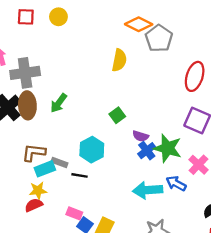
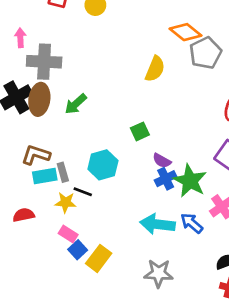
gray rectangle: (59, 163) -> (63, 172), turned 42
yellow star: (38, 191) -> (66, 202), moved

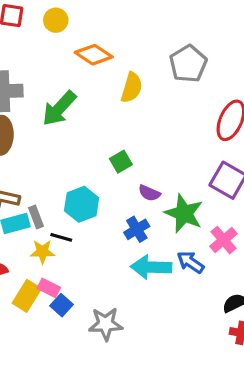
orange diamond: (186, 32) -> (94, 55), moved
green arrow: (76, 104) -> (59, 108), moved, size x1.4
blue cross: (166, 179) -> (137, 229), moved
yellow rectangle: (99, 258) -> (27, 296), moved
gray star: (159, 273) -> (106, 324), moved

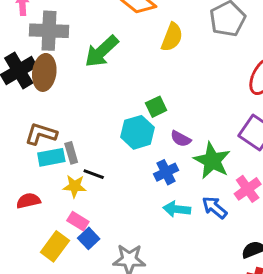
cyan hexagon: (82, 204) -> (138, 132), moved
cyan arrow: (151, 267) -> (177, 209), size x0.7
yellow rectangle: (27, 296) -> (55, 246), moved

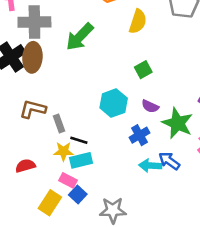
green square: (156, 107) -> (143, 70), moved
cyan rectangle: (51, 157) -> (81, 160), moved
blue arrow: (215, 208) -> (169, 161), moved

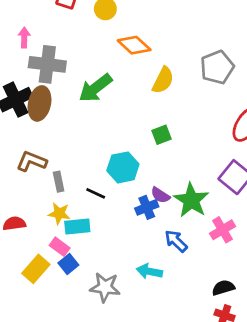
purple semicircle: (150, 106) -> (160, 195), moved
black line: (79, 140) -> (96, 193), moved
cyan arrow: (150, 166) -> (149, 271), moved

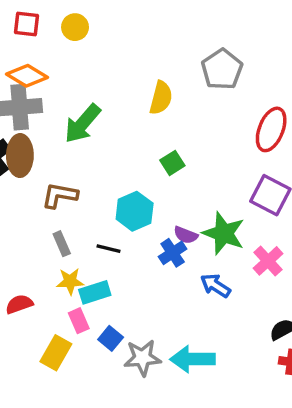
orange diamond: (134, 45) -> (27, 76), moved
brown L-shape: (32, 161) -> (60, 195), moved
pink rectangle: (60, 247) -> (79, 321), turned 42
blue square: (68, 264) -> (111, 338), moved
cyan arrow: (149, 271) -> (193, 359), moved, size x1.4

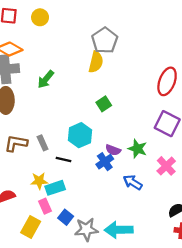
gray pentagon: (222, 69) -> (105, 40), moved
green arrow: (83, 124) -> (46, 79), size x0.7
brown L-shape: (60, 195) -> (16, 143), moved
green star: (224, 233) -> (137, 149), size x0.7
gray rectangle: (62, 244) -> (43, 143), moved

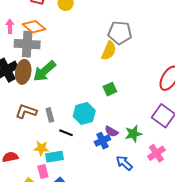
gray pentagon: (105, 40) -> (120, 33), turned 30
green arrow: (46, 79) -> (44, 71), moved, size x1.4
green star: (137, 149) -> (133, 134), turned 30

